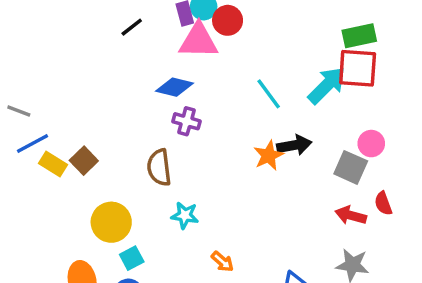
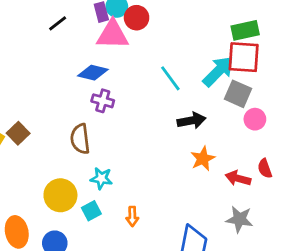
orange star: (269, 155) -> (203, 159), moved
gray square: (351, 167) -> (238, 94), moved
yellow circle: (111, 222) -> (60, 195), moved
cyan square: (132, 258) -> (91, 211), moved
orange arrow: (222, 262) -> (132, 216), turned 48

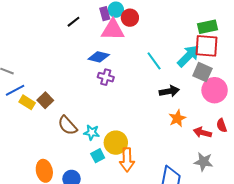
pink circle: (255, 119) -> (215, 90), size x1.6
brown semicircle: (80, 139) -> (67, 125), moved, turned -35
cyan star: (101, 178) -> (92, 133), moved
yellow circle: (60, 195) -> (116, 143), moved
orange arrow: (132, 216) -> (127, 160), size x1.6

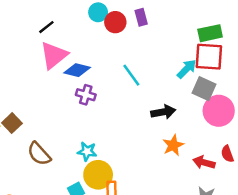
purple rectangle: (105, 14) -> (141, 17), moved
pink triangle: (113, 30) -> (54, 55), moved, turned -40
cyan arrow: (188, 56) -> (187, 69), size x0.7
cyan line: (154, 61) -> (131, 75), moved
cyan star: (92, 133) -> (87, 151), moved

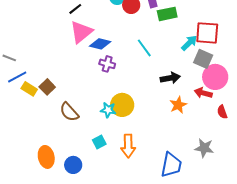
green rectangle: (210, 33) -> (167, 14), moved
red arrow: (204, 162) -> (203, 93), moved
yellow circle: (98, 175) -> (122, 105), moved

